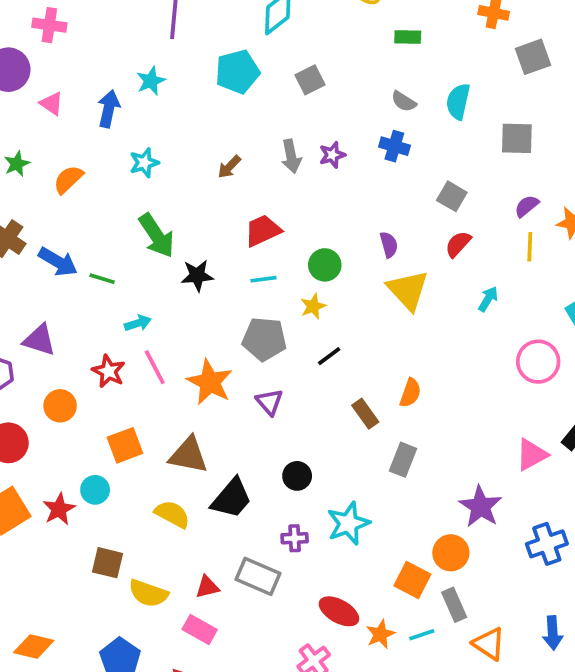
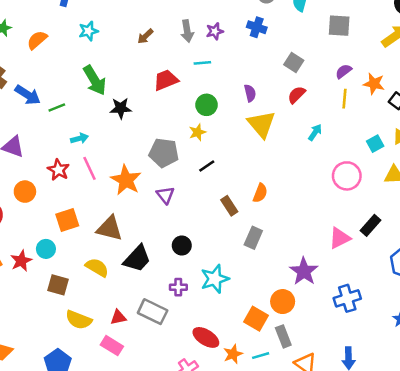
green line: (102, 279) -> (57, 108), turned -42
cyan line: (263, 279) -> (202, 63), moved
brown square: (108, 563) -> (58, 285), moved

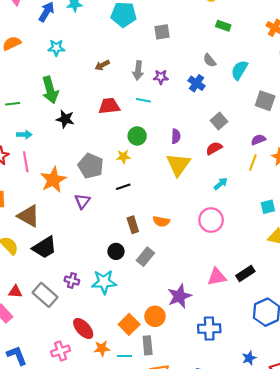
pink circle: (347, 176) -> (211, 220), moved
orange semicircle: (260, 193) -> (161, 221), turned 63
black circle: (182, 246) -> (116, 251), moved

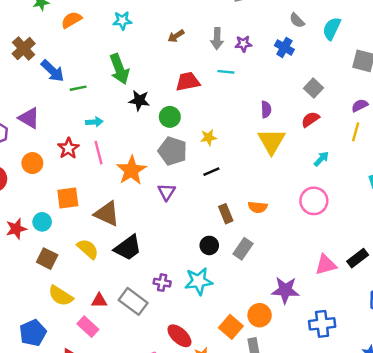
green circle: (137, 136) -> (170, 117), moved
purple star: (179, 296) -> (285, 290), turned 30

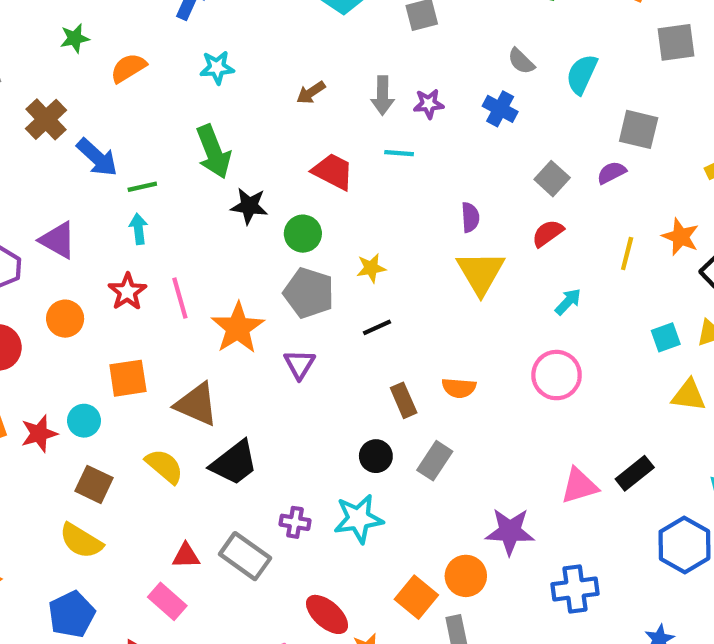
red trapezoid: (188, 82) -> (333, 172), turned 40
purple semicircle: (360, 105) -> (611, 173), moved
cyan arrow: (94, 122) -> (138, 229), moved, turned -91
yellow semicircle: (61, 296) -> (81, 541), moved

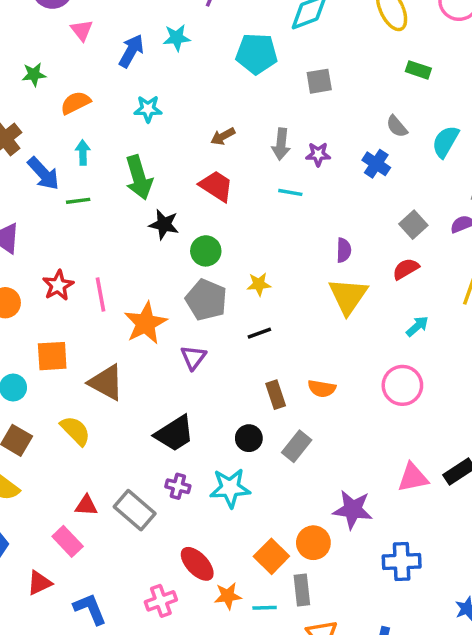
red trapezoid: (333, 172) -> (216, 186), moved
cyan arrow: (138, 229) -> (83, 153), moved
black trapezoid: (234, 463) -> (174, 433), moved

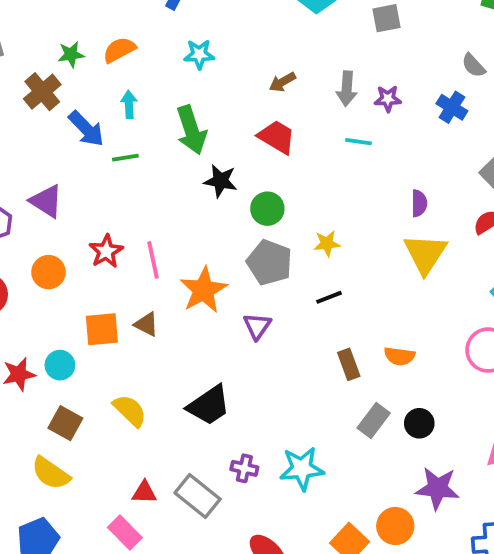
green star: (34, 75) -> (71, 54), moved
brown triangle: (106, 382) -> (146, 324), moved, size x0.6
black trapezoid: (174, 433) -> (209, 405), moved
black circle: (249, 438) -> (419, 423), moved

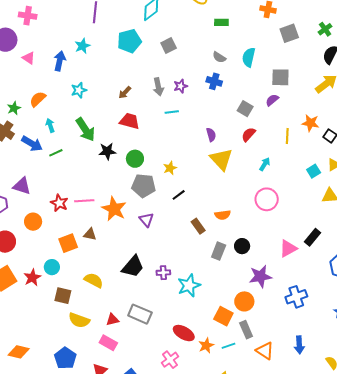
pink line: (153, 260) -> (84, 201), turned -66
purple cross: (244, 468) -> (163, 273), moved
yellow semicircle: (51, 473) -> (79, 320), moved

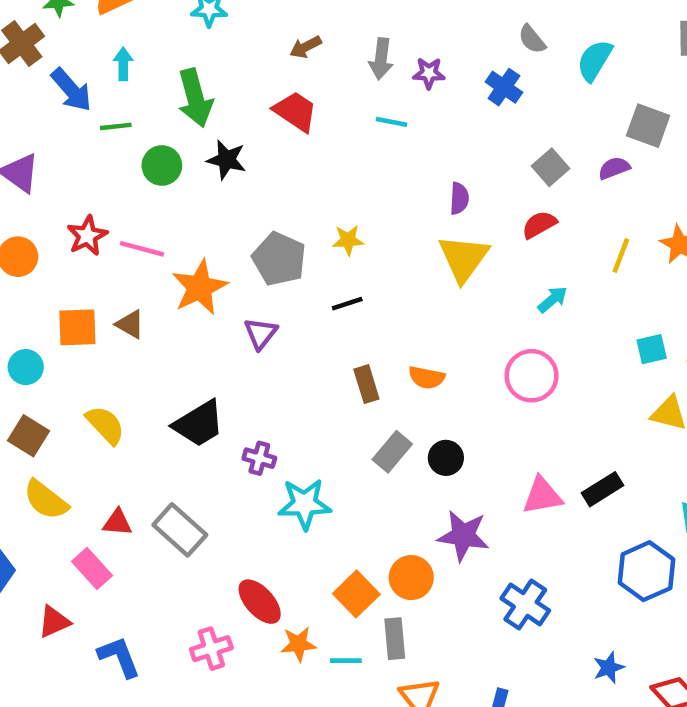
green circle: (135, 159) -> (162, 165), moved
blue cross: (296, 297) -> (525, 604), turned 35

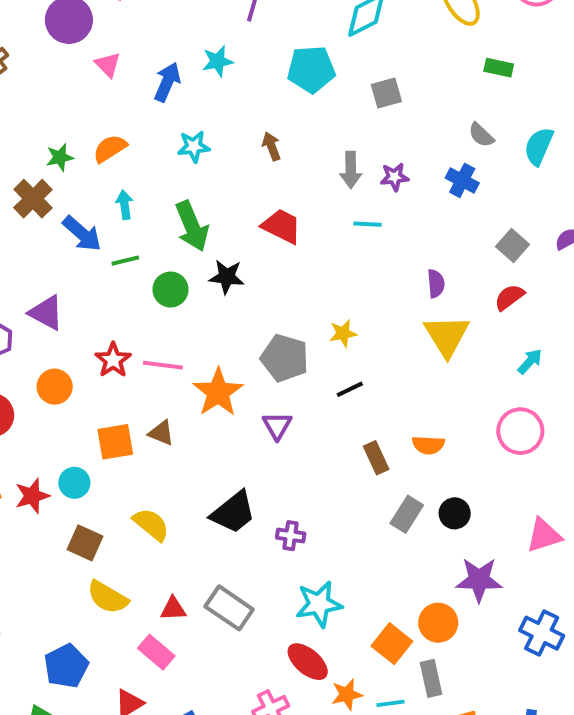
brown arrow: (306, 47) -> (271, 146), moved, turned 104
cyan star: (304, 504) -> (319, 604), moved

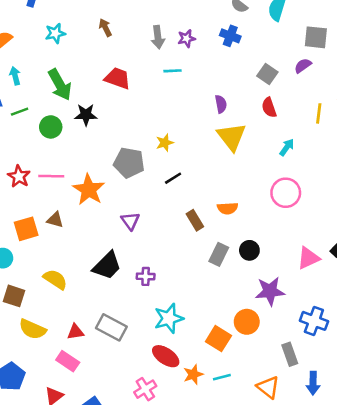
red semicircle: (509, 297) -> (269, 107), turned -66
purple triangle: (277, 426) -> (130, 221), moved
gray rectangle: (431, 678) -> (290, 354), moved

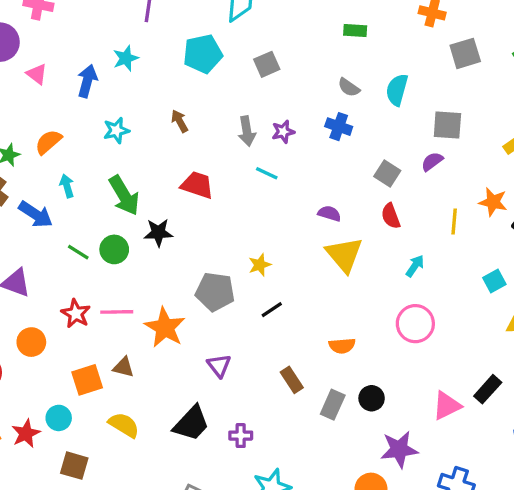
cyan line: (173, 71) -> (267, 173), turned 30
purple semicircle: (221, 104) -> (329, 214), turned -60
green line: (20, 112) -> (78, 252), moved, turned 54
brown rectangle: (195, 220) -> (292, 380), moved
yellow semicircle: (55, 279) -> (124, 425), moved

